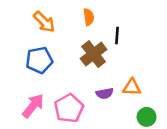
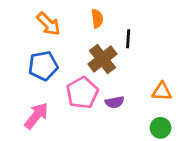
orange triangle: (132, 87) -> (162, 91), moved
pink pentagon: (69, 108) -> (82, 93), moved

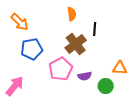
orange arrow: (49, 24) -> (20, 22), moved
pink arrow: (36, 116) -> (15, 86), moved
green circle: (160, 128) -> (106, 86), moved

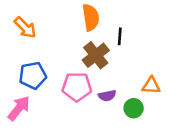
orange semicircle: (72, 14) -> (91, 17), size x1.5
blue pentagon: (32, 49) -> (33, 75), moved
pink pentagon: (61, 69) -> (77, 87), turned 30

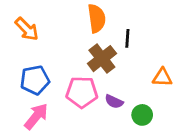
orange triangle: (151, 86) -> (162, 77), moved
purple semicircle: (107, 96) -> (114, 102), turned 36
pink arrow: (19, 108) -> (36, 116), moved

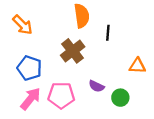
brown cross: (102, 59) -> (73, 51), moved
blue pentagon: (35, 80) -> (29, 68), turned 30
pink pentagon: (82, 92) -> (61, 95), moved

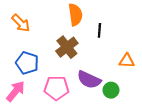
purple semicircle: (96, 86) -> (89, 80), size x1.6
pink arrow: (31, 99) -> (16, 91), moved

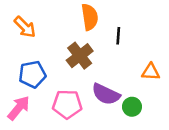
blue pentagon: (27, 63) -> (32, 74), turned -30

